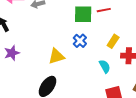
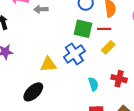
blue cross: (80, 41) -> (74, 54), size x1.5
yellow rectangle: (113, 41) -> (108, 47), moved

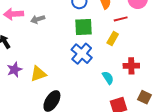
red line: (104, 29) -> (121, 19), moved
yellow triangle: (48, 64) -> (38, 74), moved

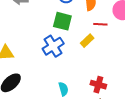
red cross: (131, 66) -> (98, 85), moved
cyan semicircle: (108, 78) -> (63, 89), moved

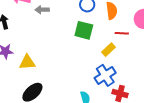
blue cross: (53, 46) -> (105, 75), moved

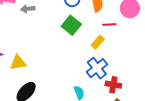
green square: (84, 30) -> (71, 25), turned 30

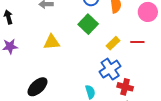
red line: (109, 25) -> (137, 42), moved
yellow triangle: (18, 63) -> (52, 42), moved

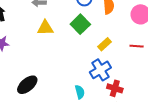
yellow triangle: (52, 42) -> (45, 28), moved
red line: (137, 42) -> (137, 46), moved

